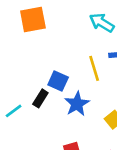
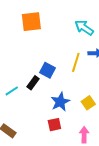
yellow line: (94, 68) -> (76, 62), turned 30
blue star: (77, 104) -> (60, 102), moved

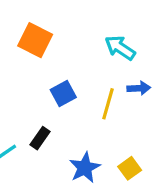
orange square: (31, 22) -> (35, 40), turned 35
blue square: (48, 70) -> (63, 94), moved, turned 35

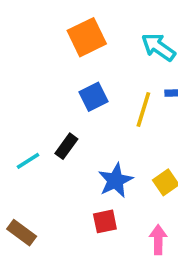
orange square: (35, 40) -> (87, 37), moved, turned 36

